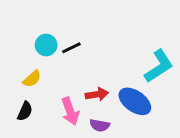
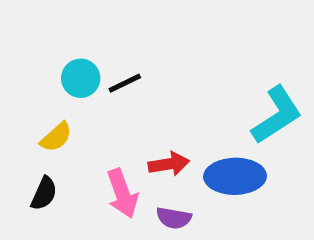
blue ellipse: (135, 101) -> (235, 176), turned -36

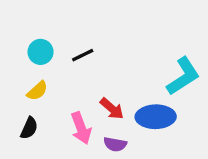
cyan circle: (81, 78) -> (41, 52), moved
red arrow: (169, 164) -> (112, 109), turned 50

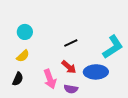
black line: (83, 55) -> (71, 43), moved

